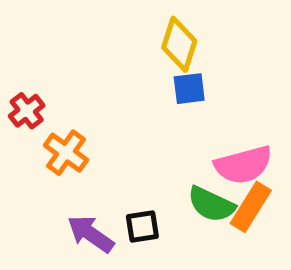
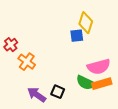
yellow diamond: (179, 44) -> (86, 23), moved
orange rectangle: (251, 207) -> (102, 84), turned 42
black square: (142, 227) -> (58, 92), turned 32

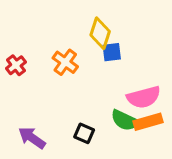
yellow diamond: (86, 23) -> (100, 33), moved
orange cross: (27, 62) -> (65, 62), moved
purple arrow: (37, 95) -> (32, 138), moved

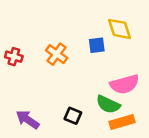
yellow diamond: (100, 33) -> (119, 29), moved, turned -36
red cross: (16, 65) -> (14, 57), turned -36
orange rectangle: (148, 122) -> (122, 122), moved

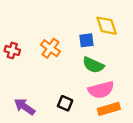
pink semicircle: (124, 84) -> (101, 90), moved
green semicircle: (108, 104) -> (93, 65), moved

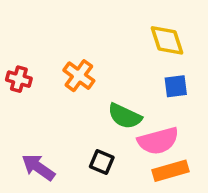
blue square: (86, 40) -> (176, 86), moved
green semicircle: (93, 65) -> (125, 116), moved

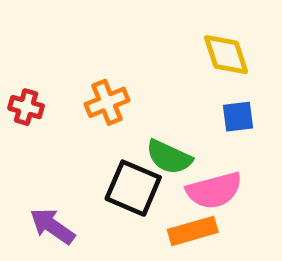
orange cross: (79, 76) -> (107, 102), turned 32
black square: (102, 162) -> (133, 188), moved, size x1.6
orange rectangle: (171, 171) -> (193, 231), moved

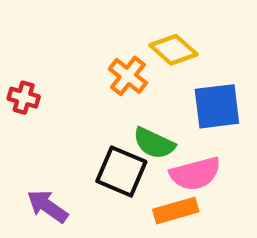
yellow diamond: (226, 55) -> (174, 50), moved, turned -30
orange cross: (107, 102) -> (128, 76), moved, turned -30
blue square: (238, 117) -> (217, 106), size x1.6

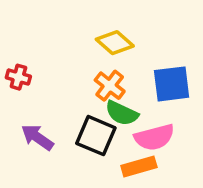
yellow diamond: (174, 50) -> (115, 43), moved
orange cross: (128, 76) -> (110, 86), moved
purple arrow: (48, 206) -> (37, 137), moved

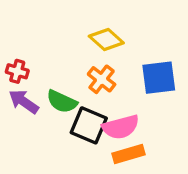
green semicircle: (122, 113) -> (62, 102), moved
purple arrow: (37, 137) -> (24, 102), moved
pink semicircle: (154, 137) -> (121, 127), moved

